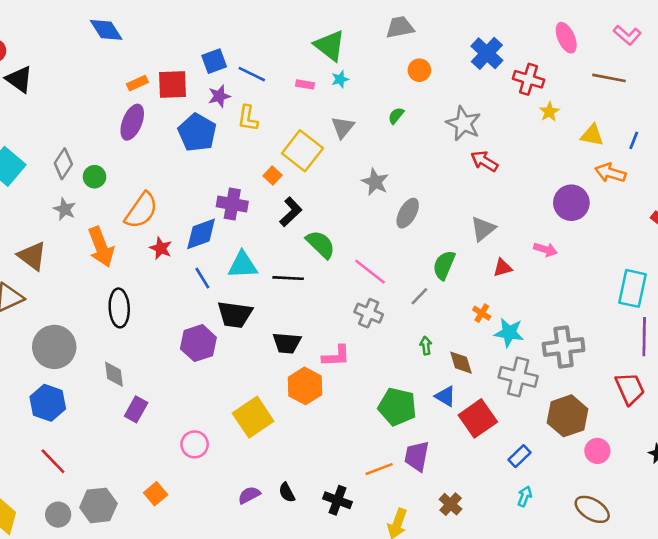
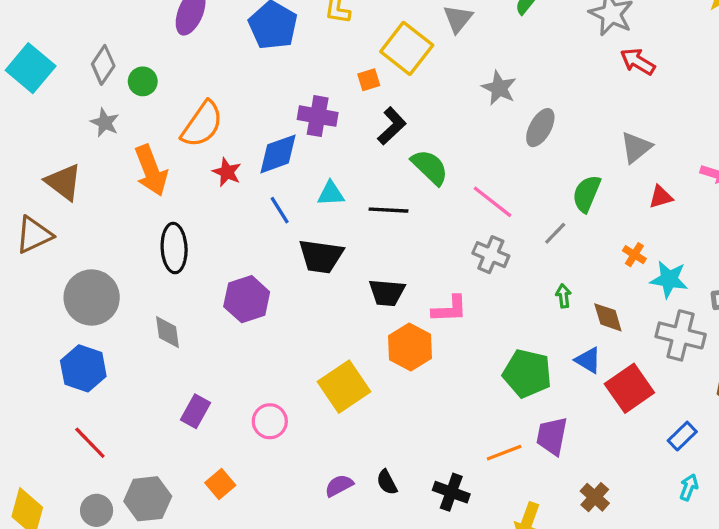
orange square: (273, 175) -> (369, 80), turned 30
cyan triangle: (243, 265) -> (331, 194), size x0.7
purple hexagon: (198, 343) -> (247, 299), moved
purple rectangle: (136, 409) -> (196, 411), moved

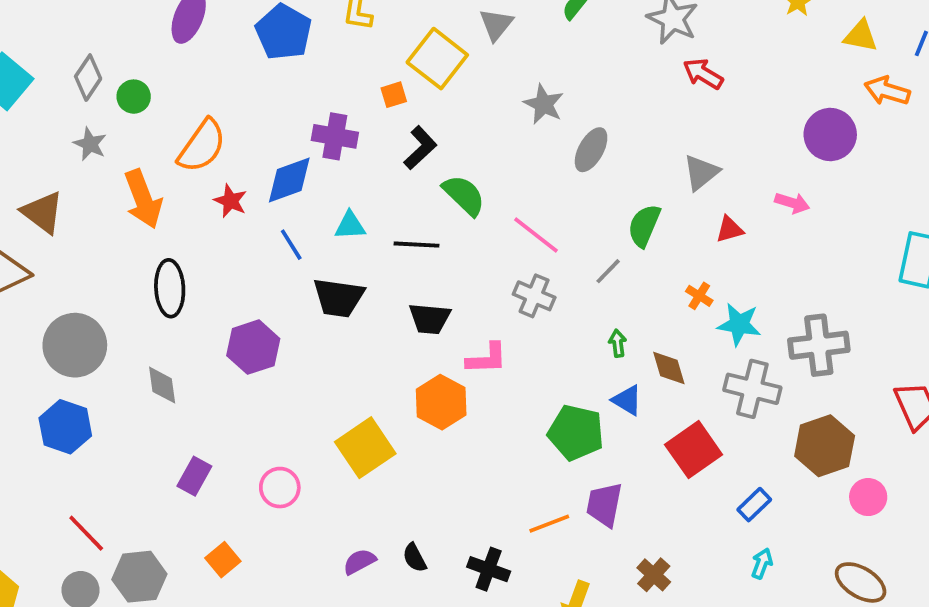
black trapezoid: (387, 293) -> (430, 319), moved
blue triangle: (588, 360) -> (627, 400), moved
red line: (90, 443) -> (86, 533), moved

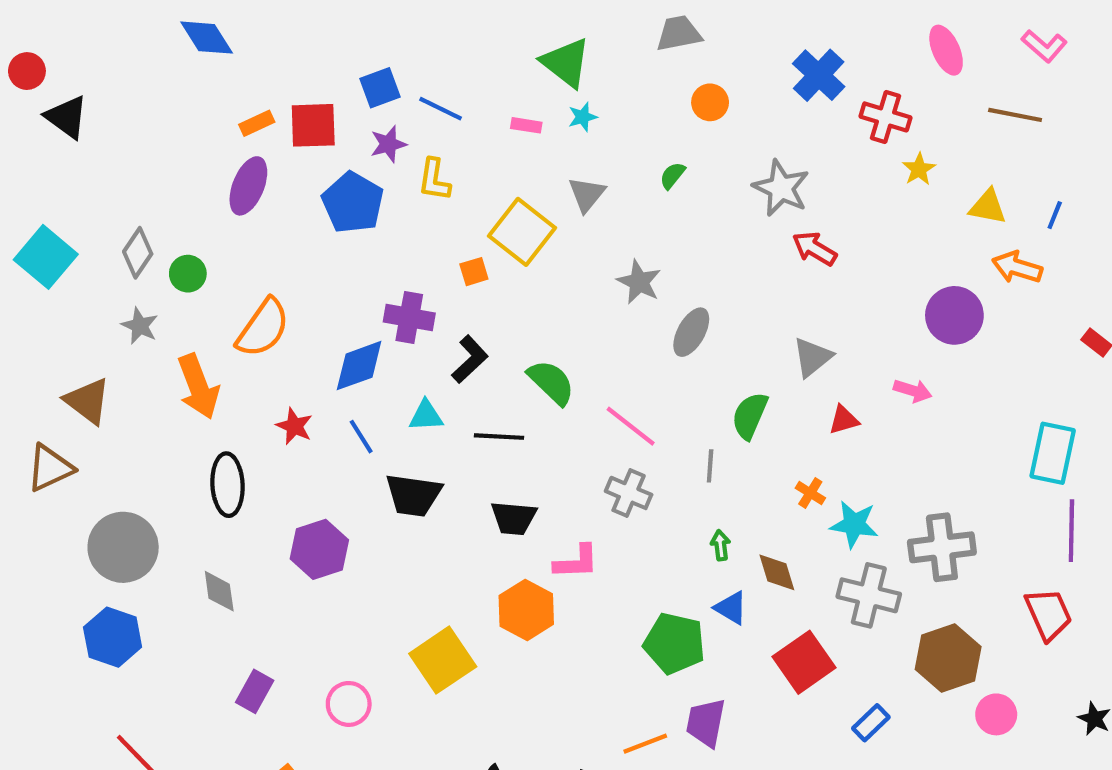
black L-shape: (420, 148) -> (470, 359), moved
red star: (230, 201) -> (294, 426), moved
gray line: (608, 271) -> (710, 466), turned -40

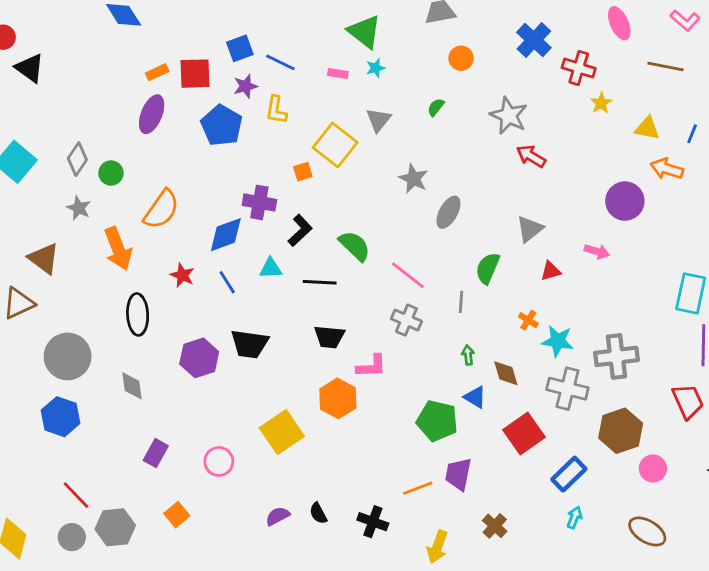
black trapezoid: (413, 495) -> (250, 344), moved
blue rectangle: (871, 723) -> (569, 474), size x1.4

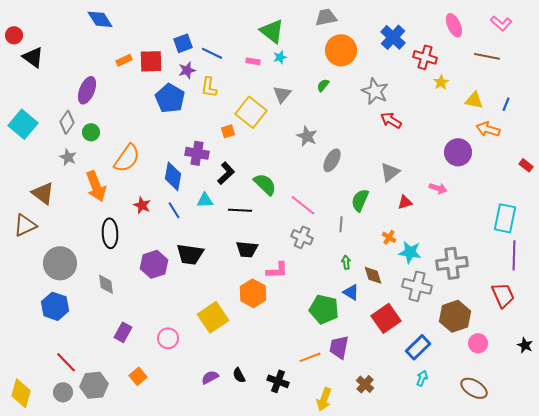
orange circle: (461, 58) -> (341, 50), size x1.8
purple ellipse: (152, 114) -> (87, 90), moved
blue diamond: (226, 235) -> (173, 176), turned -60

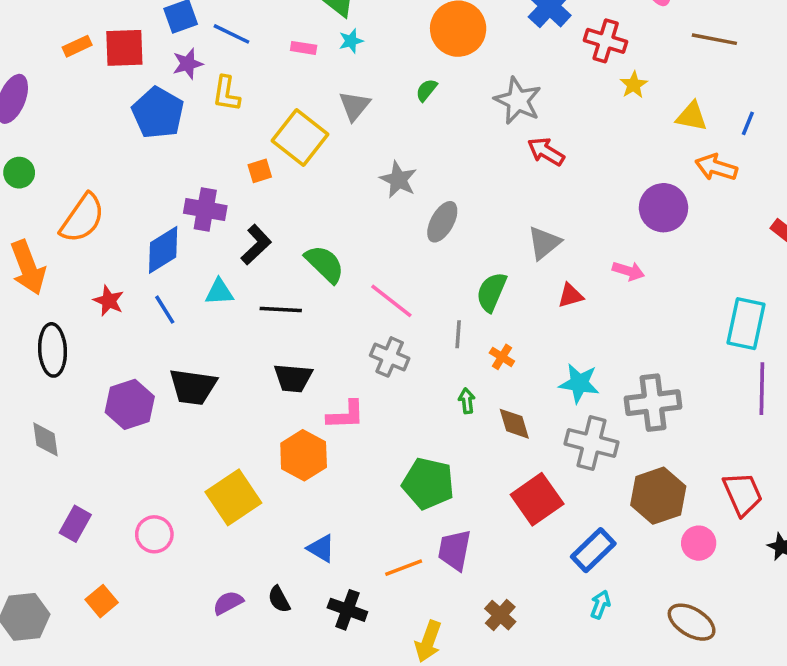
blue diamond: (173, 176) -> (163, 250), turned 48
orange cross: (389, 237) -> (502, 357), moved
blue triangle: (351, 292) -> (321, 548), moved
red trapezoid: (503, 295) -> (743, 494), moved

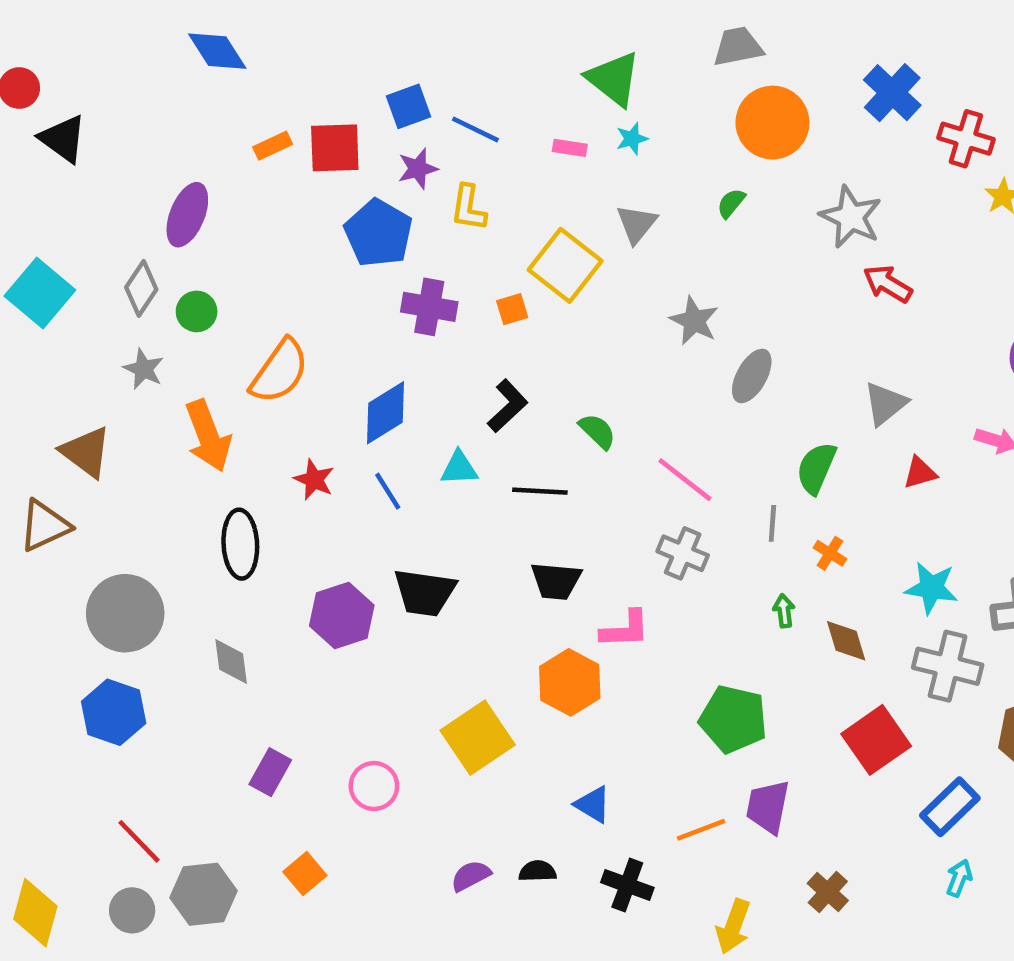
purple cross: (205, 209) -> (429, 307), moved
green semicircle: (325, 264) -> (597, 431), size x0.7
black semicircle: (279, 599) -> (537, 871), turned 116

